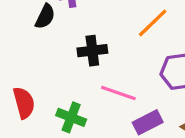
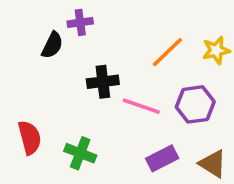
pink line: (118, 93) -> (141, 106), moved

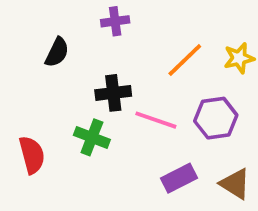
purple cross: (80, 22) -> (115, 21), moved
green cross: (80, 153) -> (92, 137), moved

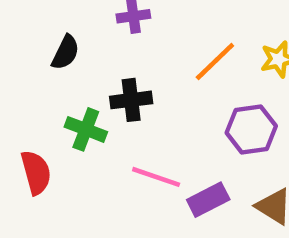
pink line: (156, 120) -> (156, 177), moved
green cross: (92, 137) -> (86, 129), moved

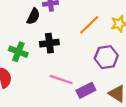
black semicircle: (65, 52) -> (33, 16), moved
green cross: (86, 129) -> (18, 52), moved

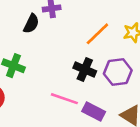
black cross: (49, 43) -> (85, 69), moved, turned 30
purple rectangle: (86, 90) -> (94, 111), turned 54

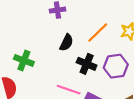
black semicircle: (31, 24) -> (66, 43), moved

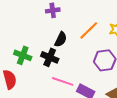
black cross: (87, 64) -> (50, 57), moved

